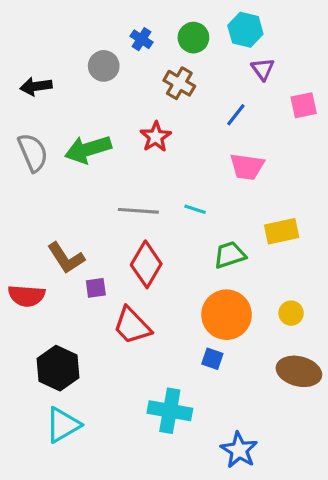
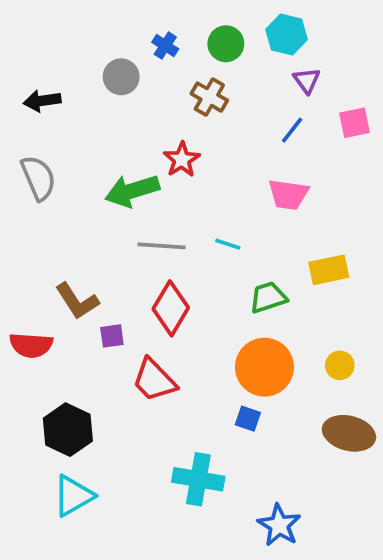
blue line: (236, 115) -> (292, 130), moved
green arrow: (88, 149) -> (132, 191), moved

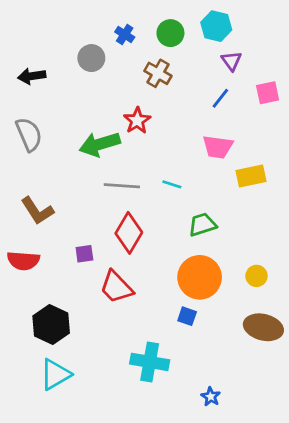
yellow rectangle: (329, 270) -> (251, 176), moved
brown L-shape: (77, 301) -> (37, 211), moved
blue star: (279, 525) -> (211, 397), size x0.6

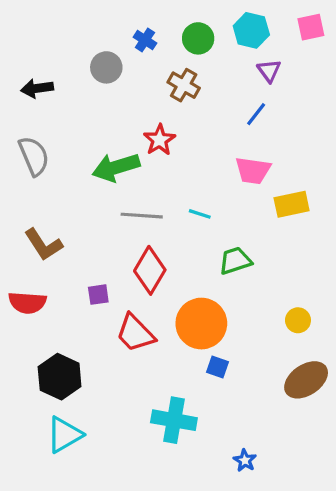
pink square: (268, 93) -> (311, 27), moved
orange circle: (200, 277) -> (201, 324), moved
brown ellipse: (263, 327) -> (306, 380), turned -48

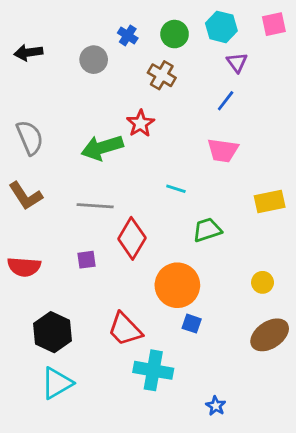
black arrow: (37, 88) -> (28, 53), moved
yellow rectangle: (292, 204) -> (270, 202), moved
gray line: (142, 216) -> (95, 206), moved
brown L-shape: (43, 245) -> (26, 196), moved
red trapezoid: (135, 333) -> (125, 329), moved

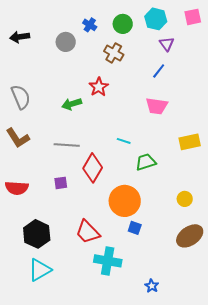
green arrow: (102, 148) -> (72, 104), size x0.7
cyan line: (176, 189) -> (124, 141), moved

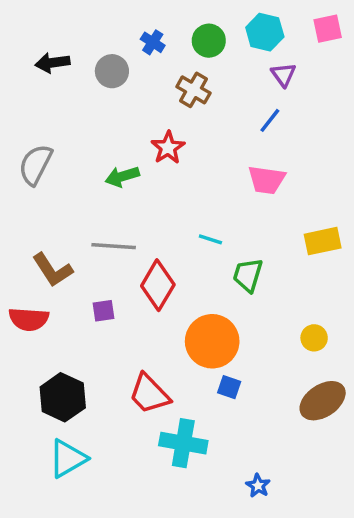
black arrow: (20, 37) -> (52, 63), moved
gray semicircle: (21, 97) -> (36, 165), turned -130
brown L-shape: (18, 138) -> (52, 270), moved
green trapezoid: (146, 162) -> (248, 275), turned -55

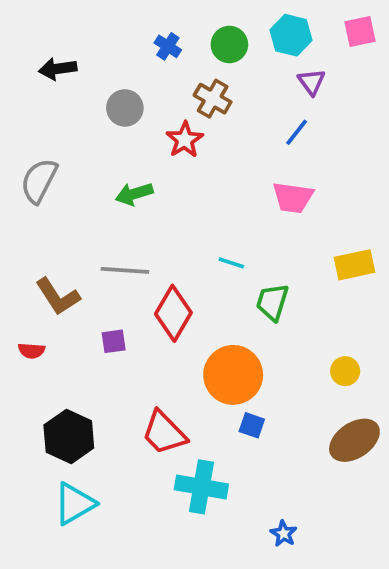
gray circle: (112, 71) -> (125, 108), moved
red star: (168, 148) -> (185, 140), moved
red semicircle: (29, 319) -> (32, 351), size x0.6

